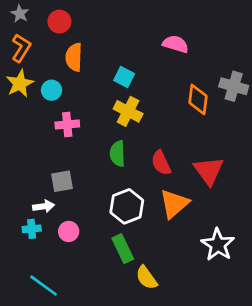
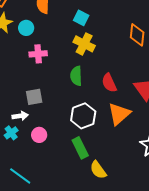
cyan cross: (32, 229) -> (11, 133), turned -32

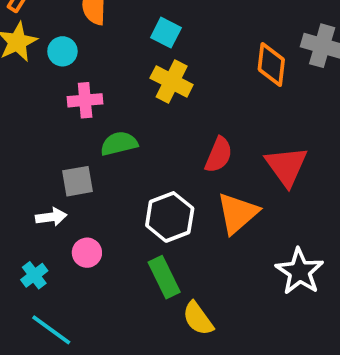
green semicircle: (76, 76) -> (119, 144), moved, turned 78
red semicircle: (109, 83) -> (219, 155), turned -132
cyan cross: (11, 133) -> (34, 275), moved

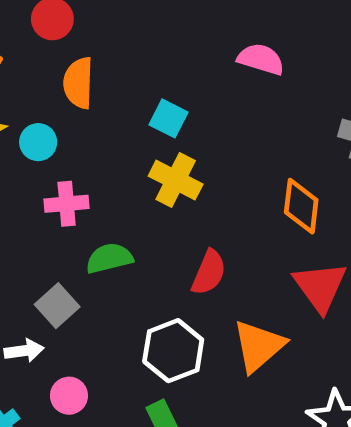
orange diamond: (271, 65) -> (301, 206), moved
red semicircle: (219, 155) -> (209, 272), moved
gray square: (78, 181) -> (57, 306), turned -32

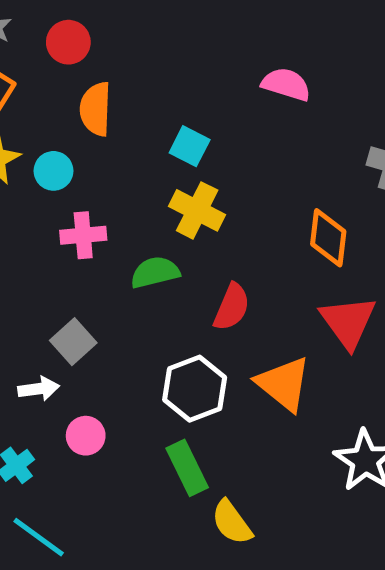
green semicircle: (109, 258) -> (155, 272), moved
orange triangle: (259, 346) -> (284, 384), turned -40

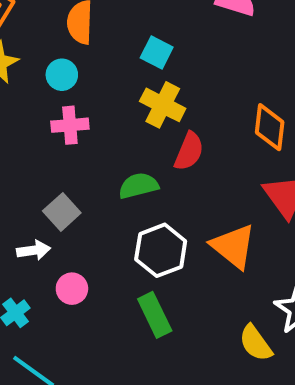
cyan circle: (53, 171) -> (62, 75), moved
green semicircle: (155, 272) -> (139, 186), moved
red semicircle: (232, 307) -> (189, 151), moved
yellow semicircle: (232, 522) -> (256, 343), moved

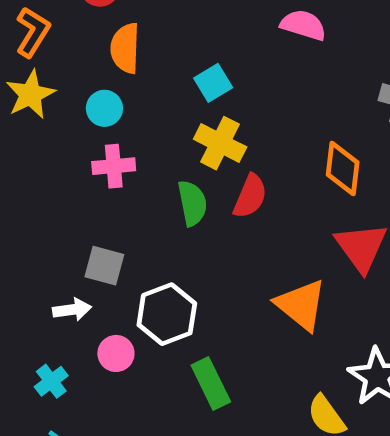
cyan square: (157, 52) -> (213, 83), turned 32
green semicircle: (139, 186) -> (192, 203), moved, turned 93
gray square: (62, 212) -> (104, 266), turned -33
white hexagon: (161, 250) -> (167, 314), moved

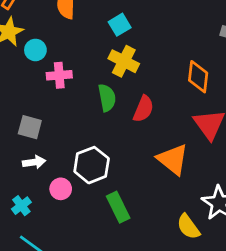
cyan circle: (104, 108) -> (35, 50), moved
red semicircle: (250, 196) -> (143, 109), moved
gray square: (104, 266) -> (30, 127), moved

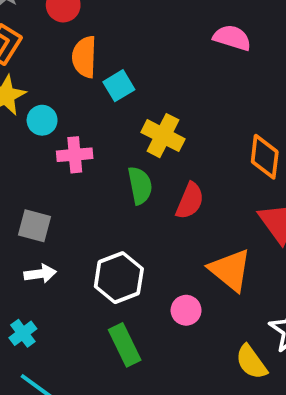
cyan square: (120, 25) -> (119, 86), moved
pink circle: (61, 189) -> (186, 310), moved
green rectangle: (118, 207) -> (125, 345), moved

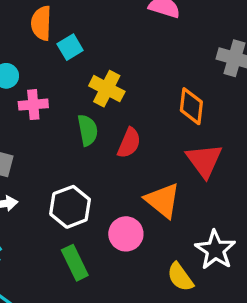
pink circle: (186, 310) -> (126, 234), size x1.4

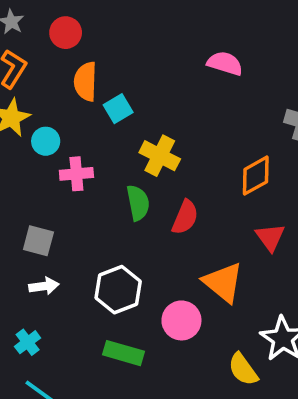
orange diamond: (191, 106) -> (256, 176), turned 54
red triangle: (204, 160) -> (270, 237), size x0.7
green rectangle: (75, 263) -> (124, 353), turned -48

